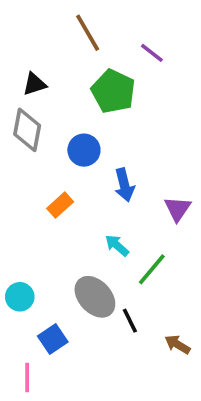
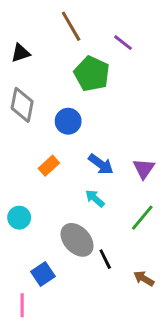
black triangle: (34, 84) -> (21, 53), moved
blue arrow: (124, 185) -> (101, 164), moved, turned -40
green line: (152, 269) -> (142, 218), moved
cyan circle: (20, 297) -> (19, 218), moved

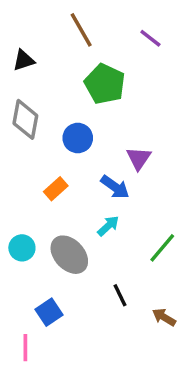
purple line: (123, 43) -> (150, 38), moved
purple triangle: (144, 169) -> (139, 158), moved
cyan arrow: (95, 198) -> (108, 226), turned 96
gray ellipse: (77, 240) -> (69, 255), moved

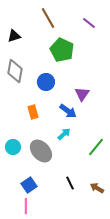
orange rectangle: (56, 189) -> (33, 112), turned -64
black line: (120, 295) -> (70, 183), moved
pink line: (25, 348) -> (26, 206), moved

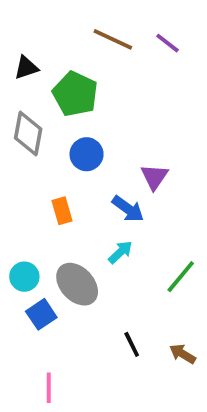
brown line: (48, 18) -> (113, 39), moved, turned -35
green pentagon: (62, 50) -> (75, 94), moved
blue square: (29, 185) -> (41, 314), moved

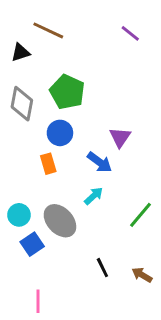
brown line: (113, 39) -> (48, 30), moved
green pentagon: (75, 94) -> (67, 92), moved
blue circle: (87, 154) -> (60, 133), moved

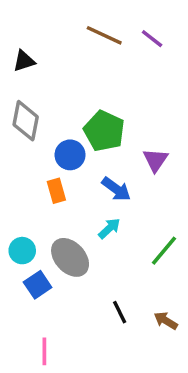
brown line: (48, 30) -> (104, 35), moved
green pentagon: (67, 92) -> (104, 131), moved
purple triangle: (120, 137) -> (155, 160), moved

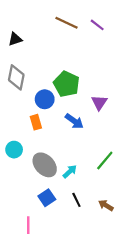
cyan arrow: (109, 228) -> (70, 171), moved
cyan circle: (22, 251) -> (14, 150), moved
blue square: (38, 285) -> (47, 198), moved

